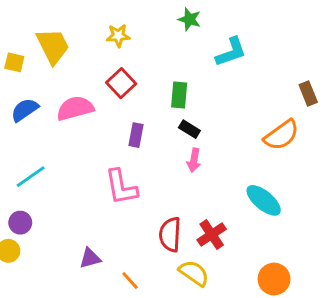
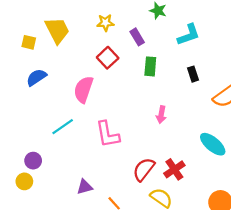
pink semicircle: (75, 108) -> (83, 89), moved, turned -56
black rectangle: (189, 129) -> (193, 74), moved, turned 40
purple rectangle: (136, 135) -> (137, 37), moved, turned -42
cyan line: (31, 177) -> (63, 127), moved
red semicircle: (170, 235) -> (144, 169), turned 35

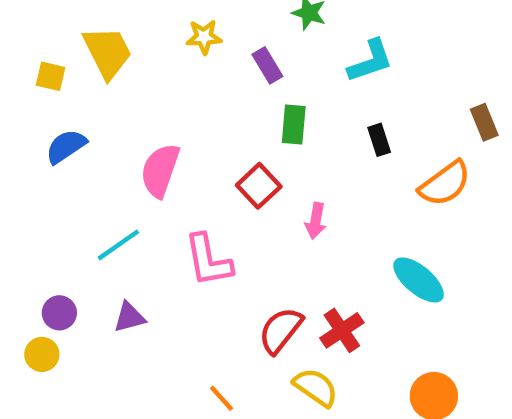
red square: (108, 58) -> (259, 186), moved
purple triangle: (85, 187) -> (129, 317), moved

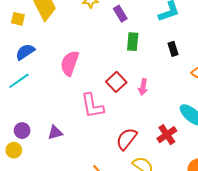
red square: (259, 186) -> (116, 82), moved
cyan line: (118, 245) -> (19, 81), moved
red cross: (342, 330) -> (167, 135), moved

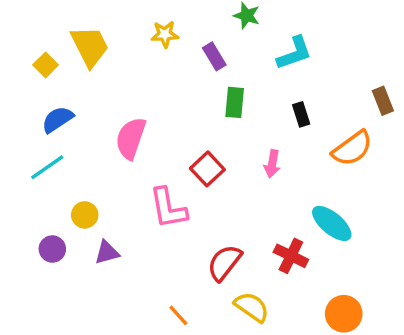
yellow square: (18, 19) -> (46, 65), turned 32
pink arrow: (143, 87) -> (272, 164), moved
red cross: (167, 135) -> (291, 256), turned -30
yellow circle: (14, 150) -> (85, 215), moved

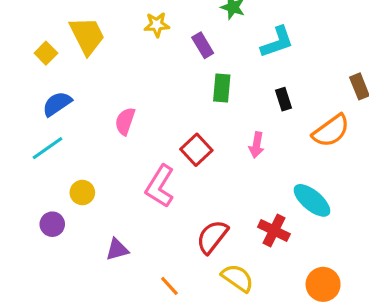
pink semicircle: (131, 138) -> (125, 121), size x0.7
pink L-shape: (168, 208) -> (160, 186), turned 42
purple triangle: (107, 252) -> (117, 250), moved

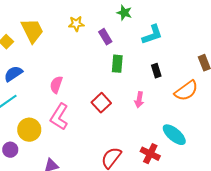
pink L-shape: (160, 186) -> (59, 117), moved
yellow circle: (82, 193) -> (29, 130), size x1.5

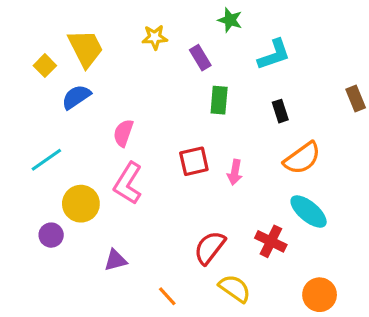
blue semicircle: (13, 74) -> (76, 97), moved
orange semicircle: (186, 91) -> (302, 158), moved
pink arrow: (139, 100) -> (235, 172), moved
red square: (101, 103) -> (194, 161), turned 30

